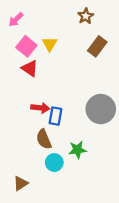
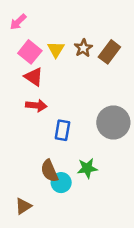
brown star: (86, 16) -> (83, 48), moved
red arrow: (40, 108) -> (36, 106), moved
brown semicircle: (44, 139) -> (49, 171), moved

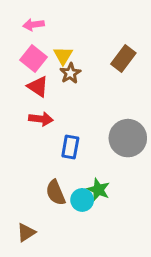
pink arrow: (18, 22) -> (34, 25), moved, turned 36
brown star: (83, 48) -> (70, 73), moved
green star: (87, 168) -> (98, 190), turned 30
cyan circle: (61, 183) -> (82, 200), moved

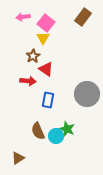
pink square: (34, 59) -> (46, 23), moved
brown rectangle: (123, 59) -> (83, 17), moved
brown star: (70, 73) -> (33, 56), moved
red triangle: (38, 87) -> (46, 69), moved

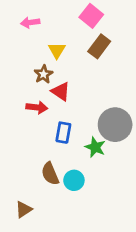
brown rectangle: (83, 17) -> (99, 46), moved
pink square: (46, 23) -> (91, 16), moved
green star: (67, 129) -> (95, 147), moved

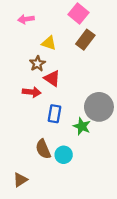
yellow triangle: (57, 50) -> (49, 43), turned -42

